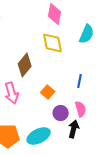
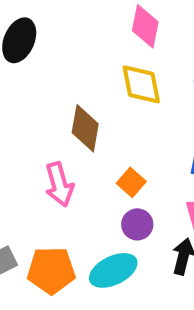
brown diamond: (25, 65) -> (85, 128), turned -30
purple circle: (61, 113) -> (137, 224), moved

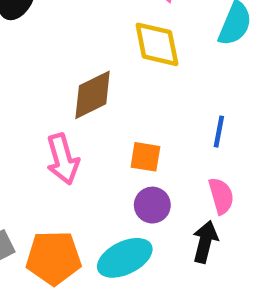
brown diamond: (85, 128) -> (93, 95), turned 54
orange square: (131, 182) -> (145, 157), turned -32

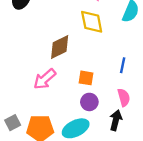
pink arrow: (63, 159) -> (45, 79), turned 65

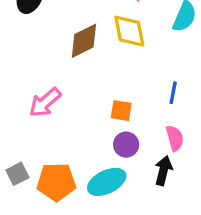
brown diamond: (60, 47) -> (84, 41), moved
pink arrow: (45, 79) -> (45, 102), moved

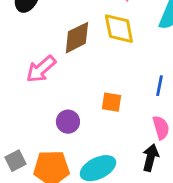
pink arrow: (45, 102) -> (41, 69), moved
purple circle: (126, 145) -> (68, 122), moved

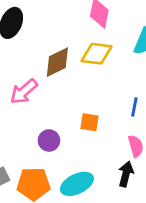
yellow diamond: (119, 29) -> (97, 54), turned -72

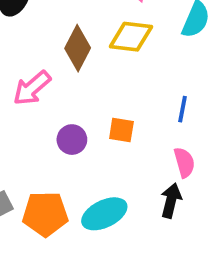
brown diamond: (57, 62) -> (78, 48), turned -36
purple circle: (49, 140) -> (72, 140), moved

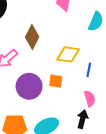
yellow diamond: (131, 37) -> (68, 54), moved
purple circle: (72, 140) -> (29, 86), size x1.6

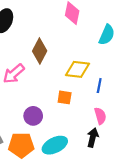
purple circle: (29, 86) -> (33, 116), moved, size x0.7

